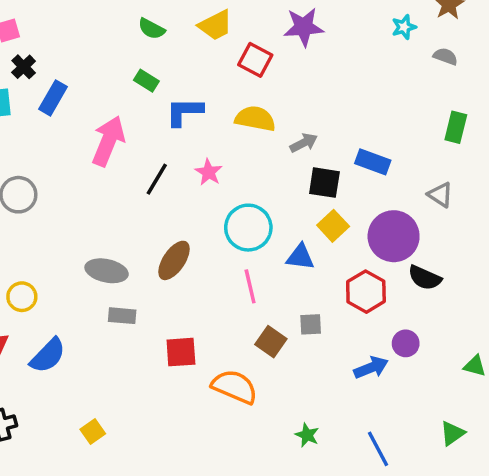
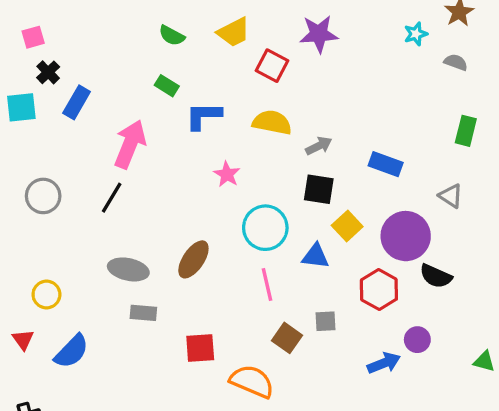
black line: (157, 179) -> (112, 198), moved
black square: (324, 183) -> (319, 189), moved

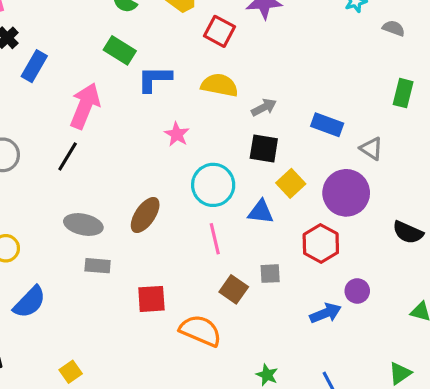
green rectangle: (167, 86) -> (120, 50), size x1.4
gray triangle: (451, 196) -> (371, 149), moved
black semicircle: (436, 276) -> (408, 232), moved

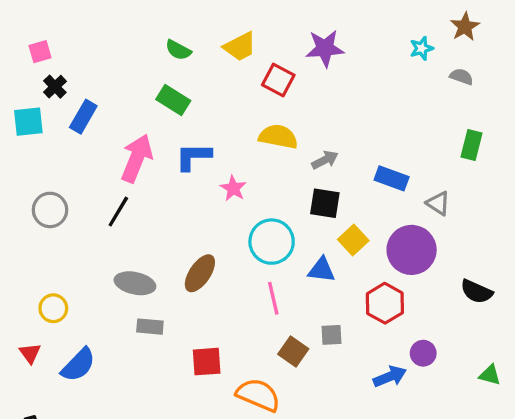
blue L-shape: (155, 79) -> (193, 157), moved

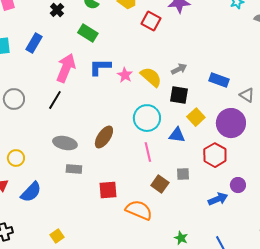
black cross: (55, 87) -> (57, 10), moved
yellow semicircle: (278, 137) -> (151, 77), moved, turned 30
pink star: (233, 188) -> (125, 75), moved

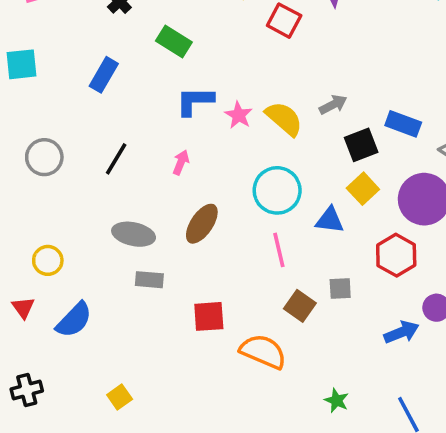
blue rectangle: (34, 43) -> (104, 75), moved
pink arrow: (66, 68) -> (181, 162), moved, size x0.5
black square: (179, 95) -> (361, 145), moved, turned -30

